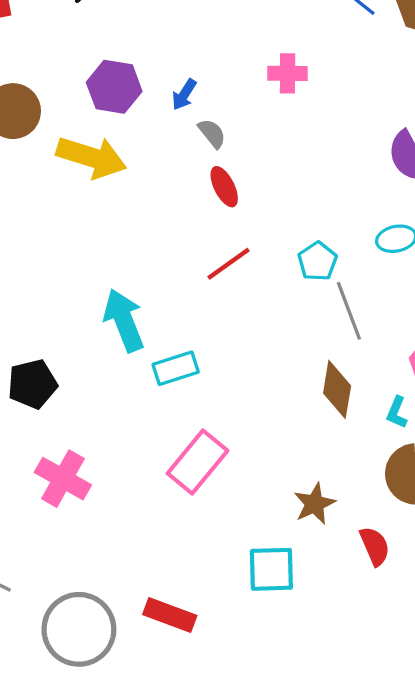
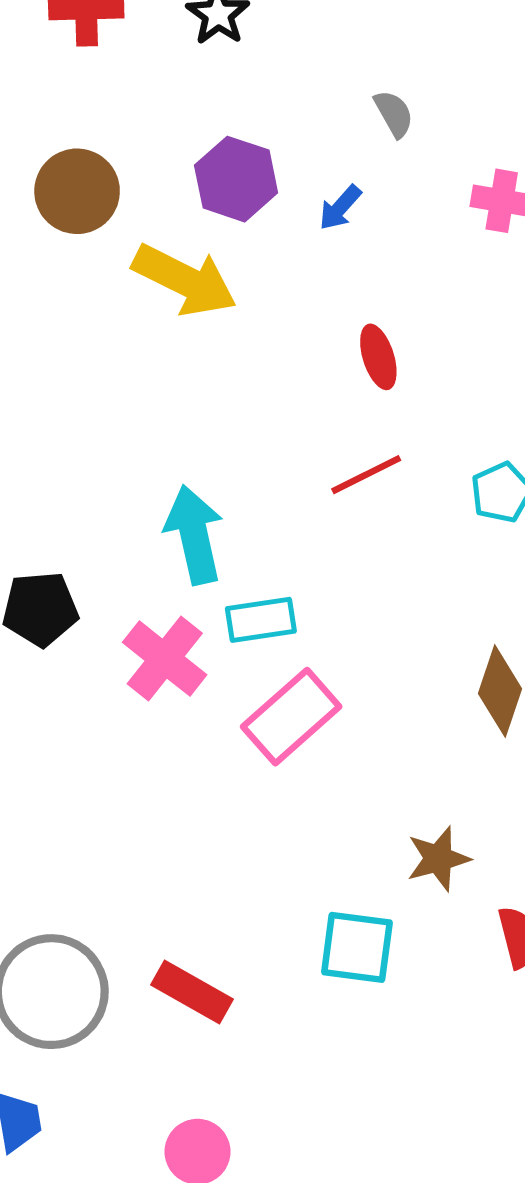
gray semicircle: (212, 133) -> (394, 114), moved
pink rectangle: (198, 462) -> (291, 717), moved
pink cross: (63, 479) -> (165, 659), moved

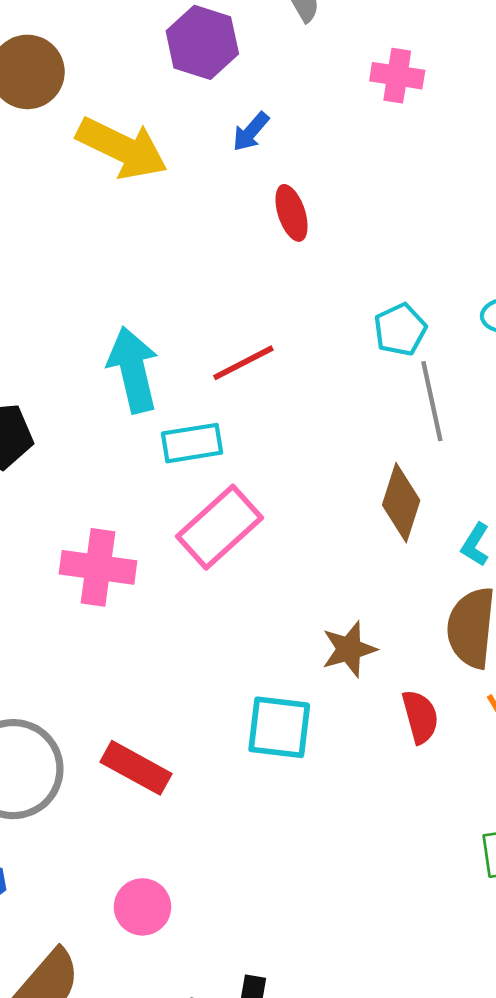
purple hexagon: (236, 179) -> (202, 42), moved
blue arrow: (340, 208) -> (251, 132), moved
red line: (366, 475) -> (243, 363), moved
pink cross: (165, 659) -> (98, 567), moved, turned -30

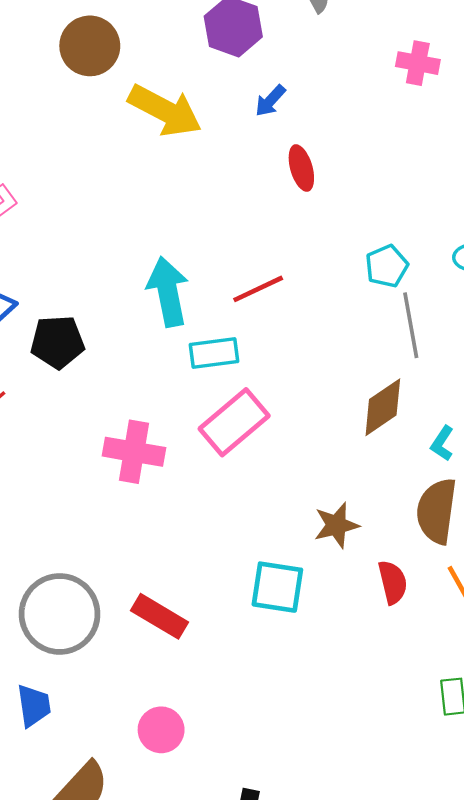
pink cross: (397, 76) -> (418, 63), moved
brown diamond: (401, 503) -> (383, 407), turned 36

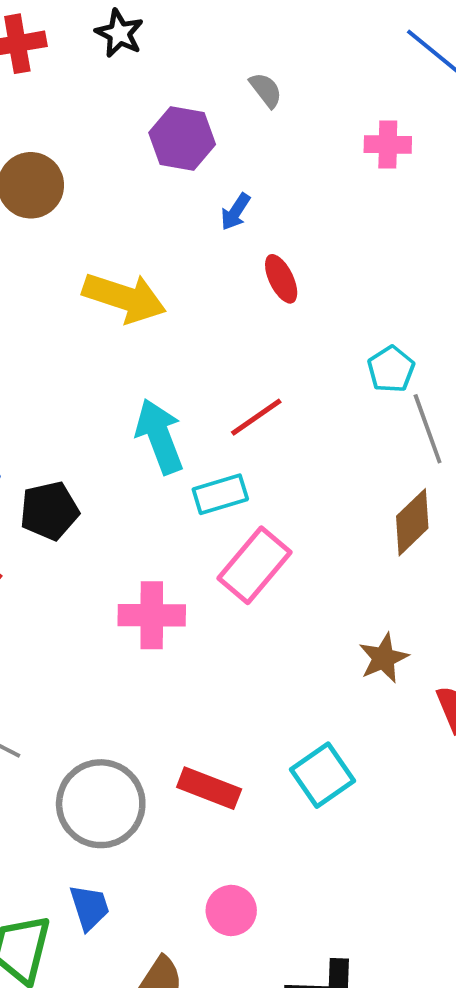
yellow arrow: (165, 111) -> (124, 298), moved
cyan square: (277, 587) -> (323, 775), moved, turned -34

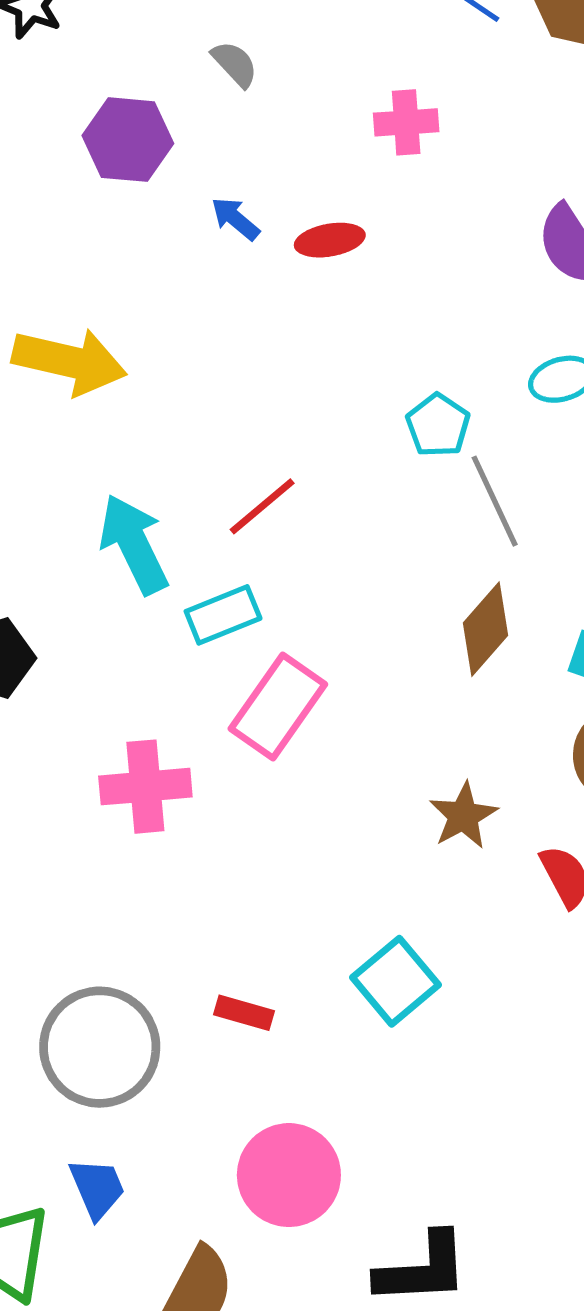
blue arrow: (236, 212) -> (235, 219), moved, turned 102
red ellipse: (281, 279) -> (330, 240), moved, turned -69
red rectangle: (209, 788) -> (244, 1013), size x0.7
pink circle: (231, 910) -> (289, 1175), size x1.5

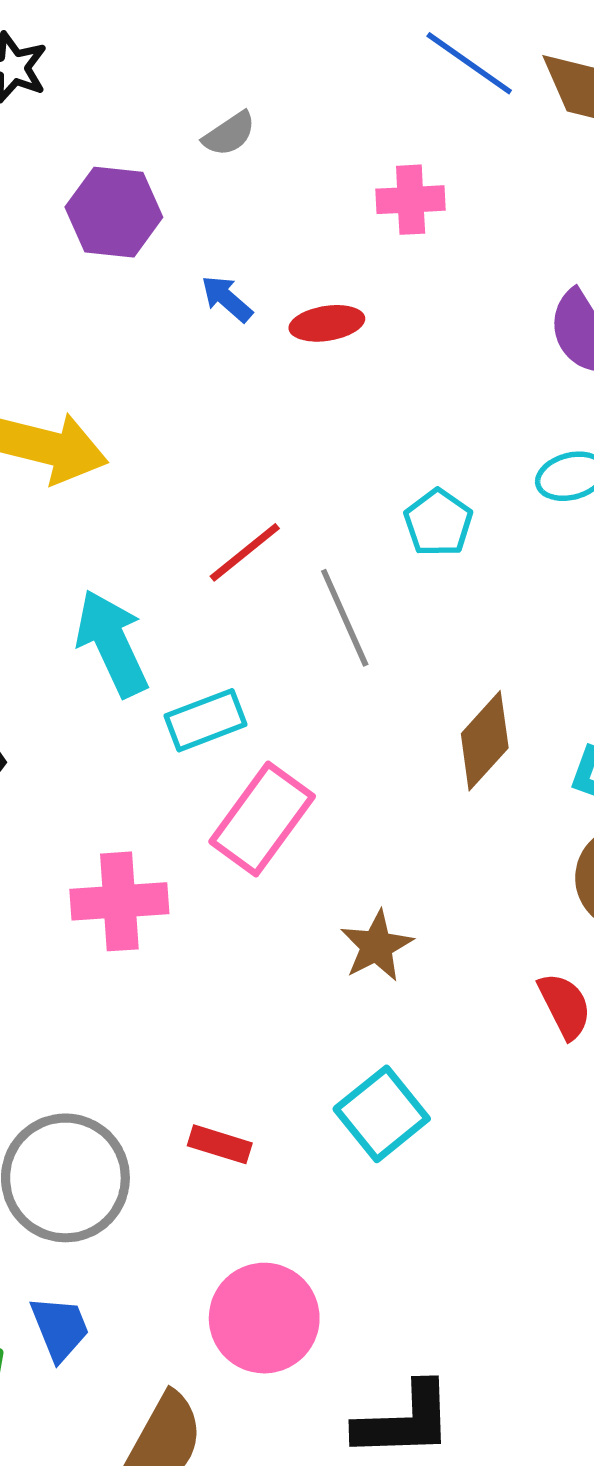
gray semicircle: (235, 64) -> (229, 134), turned 98
gray line: (495, 501) -> (345, 618), moved
red line: (262, 506) -> (245, 552), moved
brown star: (463, 816) -> (377, 946), moved

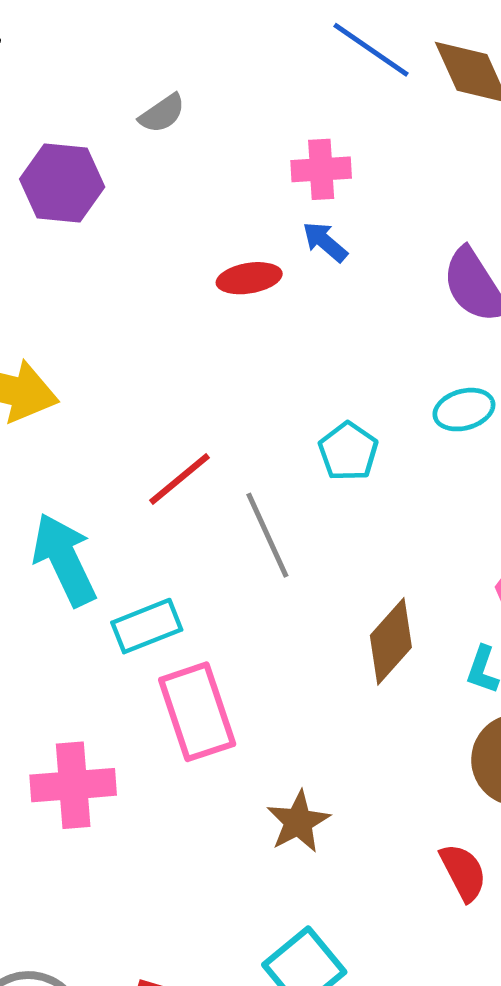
blue arrow: (227, 299) -> (325, 242), moved
pink rectangle: (262, 819) -> (197, 712), turned -54

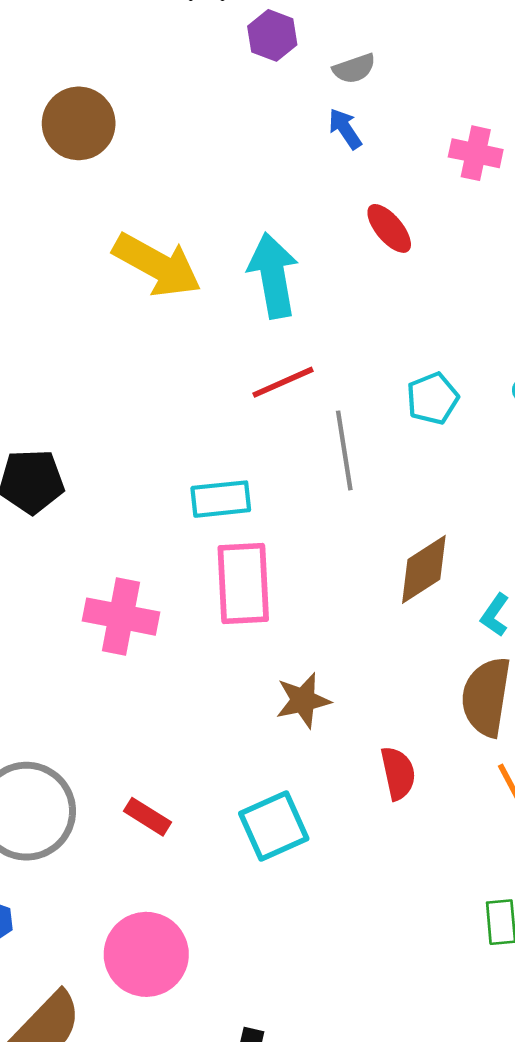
purple hexagon: (62, 183) -> (272, 35), moved, size x0.7
blue arrow: (325, 242) -> (345, 129), moved
red ellipse: (249, 278) -> (389, 228), turned 44
cyan arrow: (64, 560) -> (273, 276), moved
red semicircle: (463, 872) -> (398, 773), moved

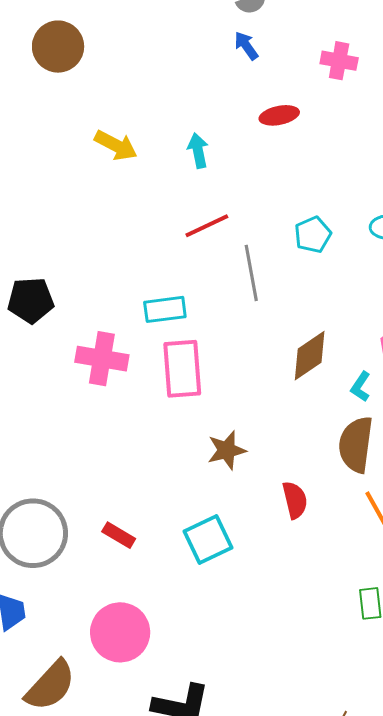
red ellipse: (389, 228) -> (279, 115), turned -60
yellow arrow: (157, 265) -> (116, 145), size x0.7
cyan arrow: (273, 276) -> (198, 151), size x0.6
pink cross: (121, 617) -> (102, 359), moved

